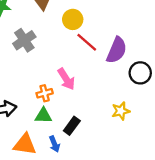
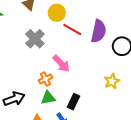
gray cross: (24, 40) -> (35, 39), moved

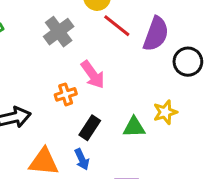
green triangle: (48, 98) -> (134, 127), moved
black rectangle: (74, 102) -> (90, 128), moved

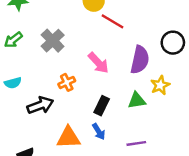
gray cross: (59, 32) -> (53, 41), moved
purple semicircle: (156, 34) -> (140, 60), moved
orange cross: (66, 94) -> (67, 82), moved

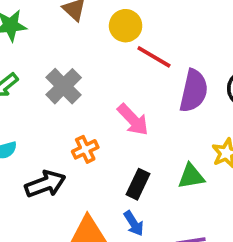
purple semicircle: (140, 60) -> (194, 91), moved

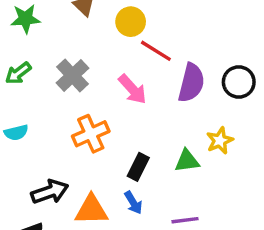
pink arrow: (133, 120) -> (132, 89), moved
orange cross: (85, 149) -> (91, 134), size x1.5
black arrow: (45, 184) -> (50, 192), moved

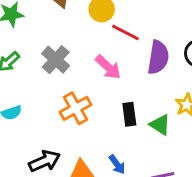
green triangle: (187, 161) -> (160, 125), turned 45
black rectangle: (138, 167) -> (129, 114), moved, turned -30

